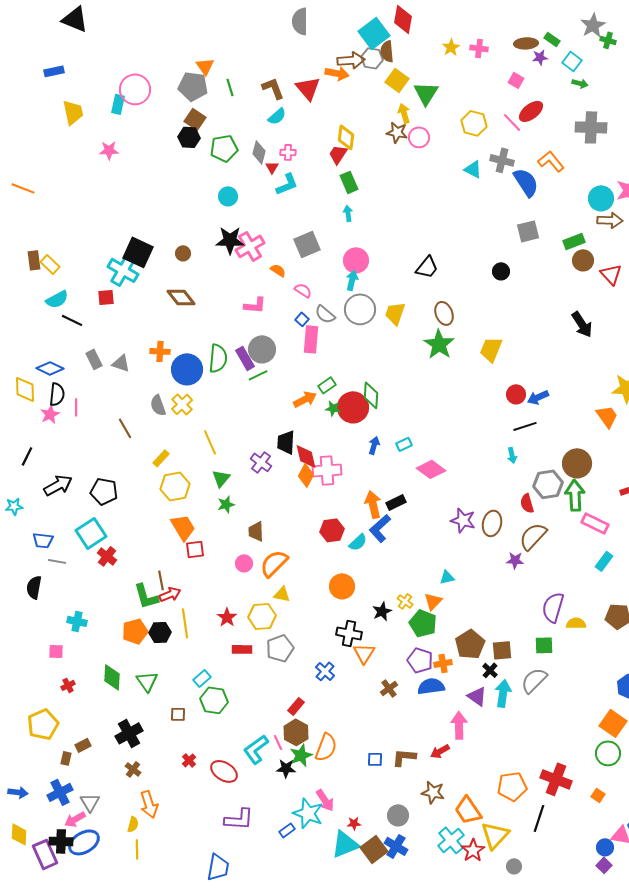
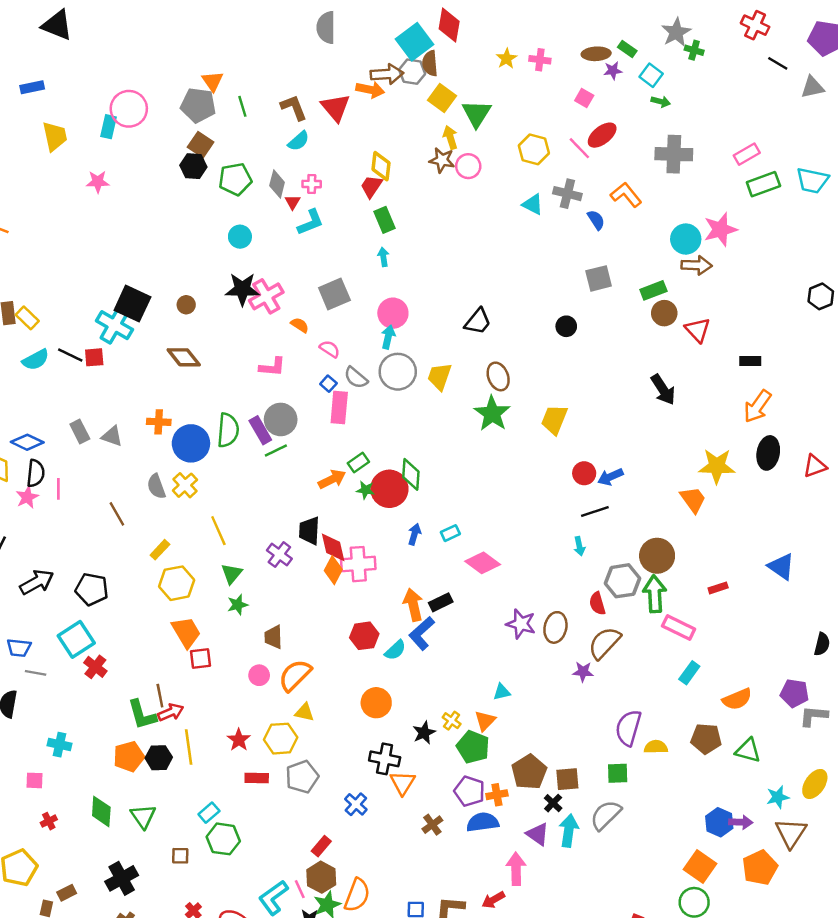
blue semicircle: (526, 182) -> (596, 220), size x0.6
black line: (72, 320) -> (70, 355), moved

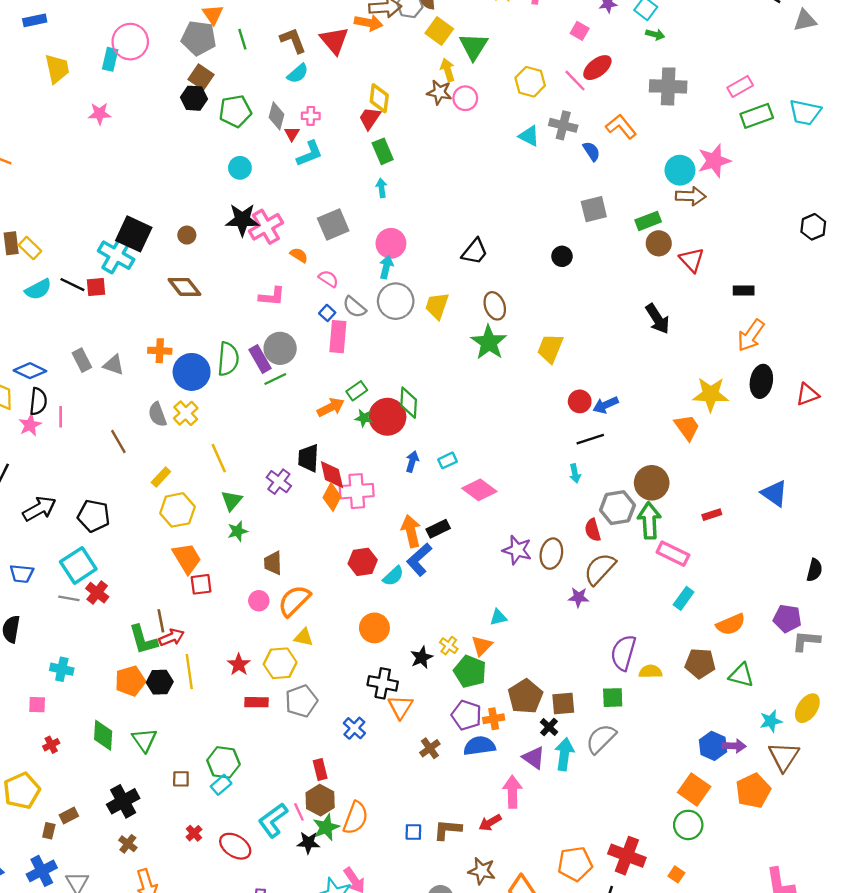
gray line: (36, 673) -> (69, 598), moved
cyan rectangle: (209, 813) -> (221, 785), moved
red rectangle: (321, 846) -> (320, 769), turned -54

